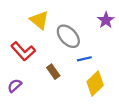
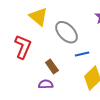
red L-shape: (23, 51) -> (23, 47), turned -115
purple semicircle: (15, 86) -> (46, 84), moved, turned 40

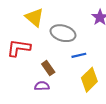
gray ellipse: (67, 32) -> (63, 33), turned -30
red L-shape: (23, 47) -> (19, 48), turned -105

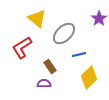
gray ellipse: (63, 33) -> (64, 34), turned -60
red L-shape: (19, 48) -> (22, 48), turned -40

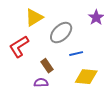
yellow triangle: (37, 18) -> (34, 17), turned 48
yellow diamond: (89, 78) -> (86, 77), turned 50

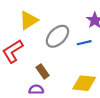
blue line: (76, 54) -> (84, 43), moved

